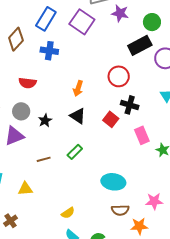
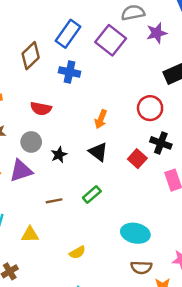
purple star: (120, 13) -> (157, 33), turned -30
yellow semicircle: (68, 213) -> (77, 252), moved

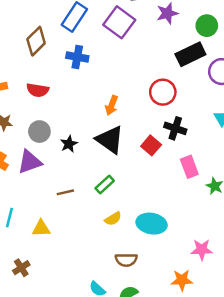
red semicircle: (41, 109) -> (38, 90), moved
black triangle: (98, 152) -> (110, 140), size x1.4
yellow semicircle: (77, 252) -> (113, 219), moved
brown semicircle: (141, 267) -> (126, 260), moved

